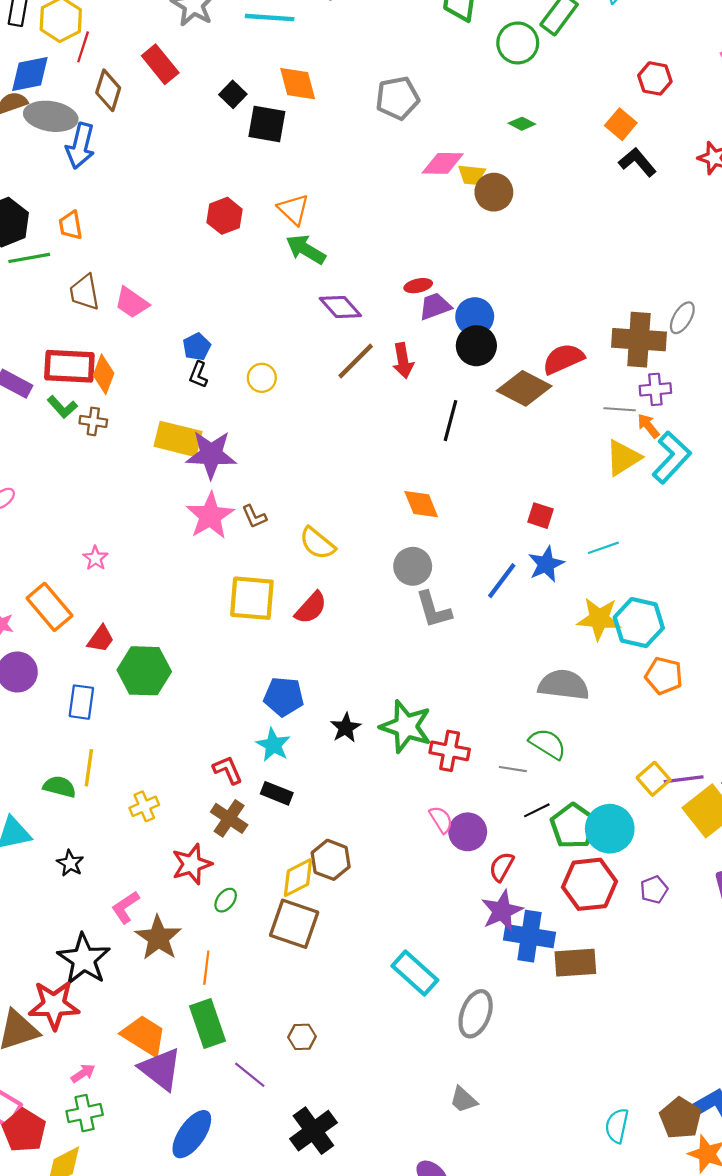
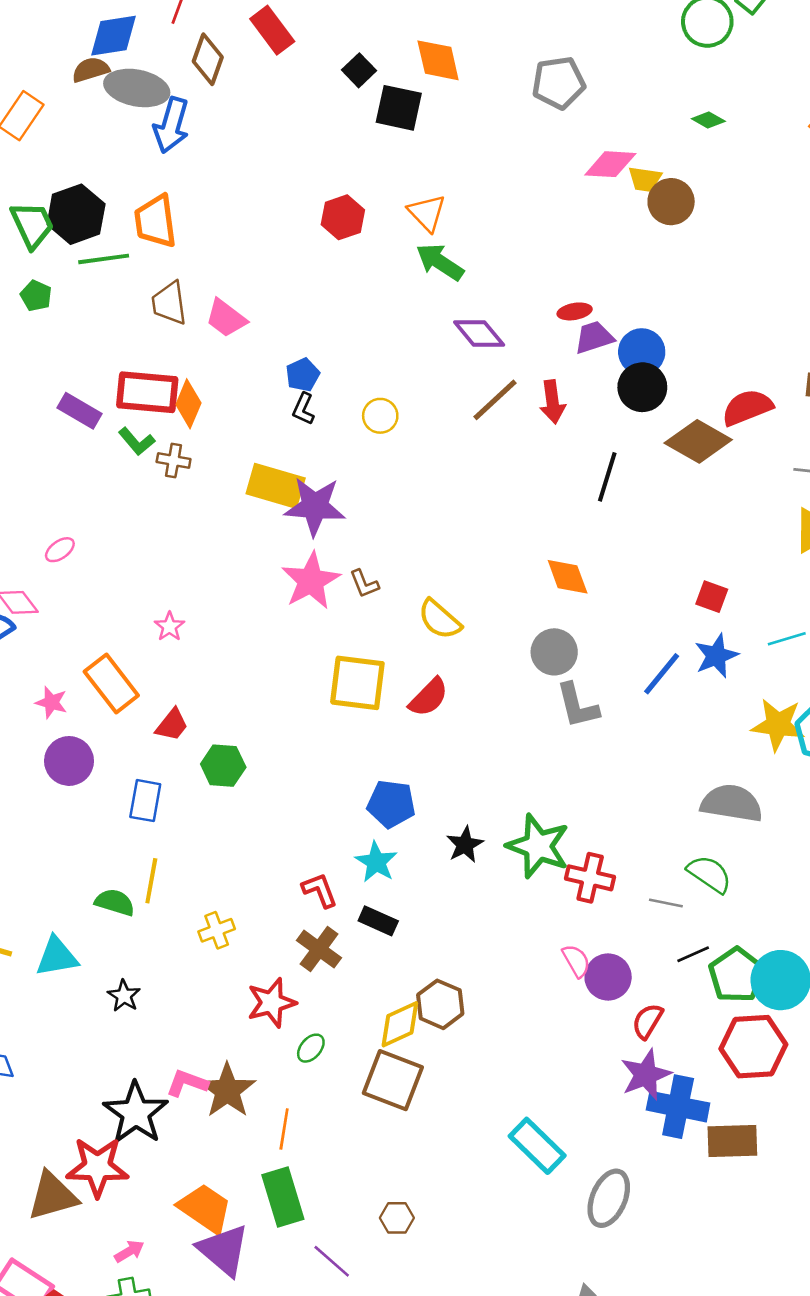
orange trapezoid: (71, 225) -> (155, 221), size x1.5
green hexagon: (144, 671) -> (223, 766), size x0.7
pink L-shape: (125, 907) -> (187, 1083), moved, turned 52

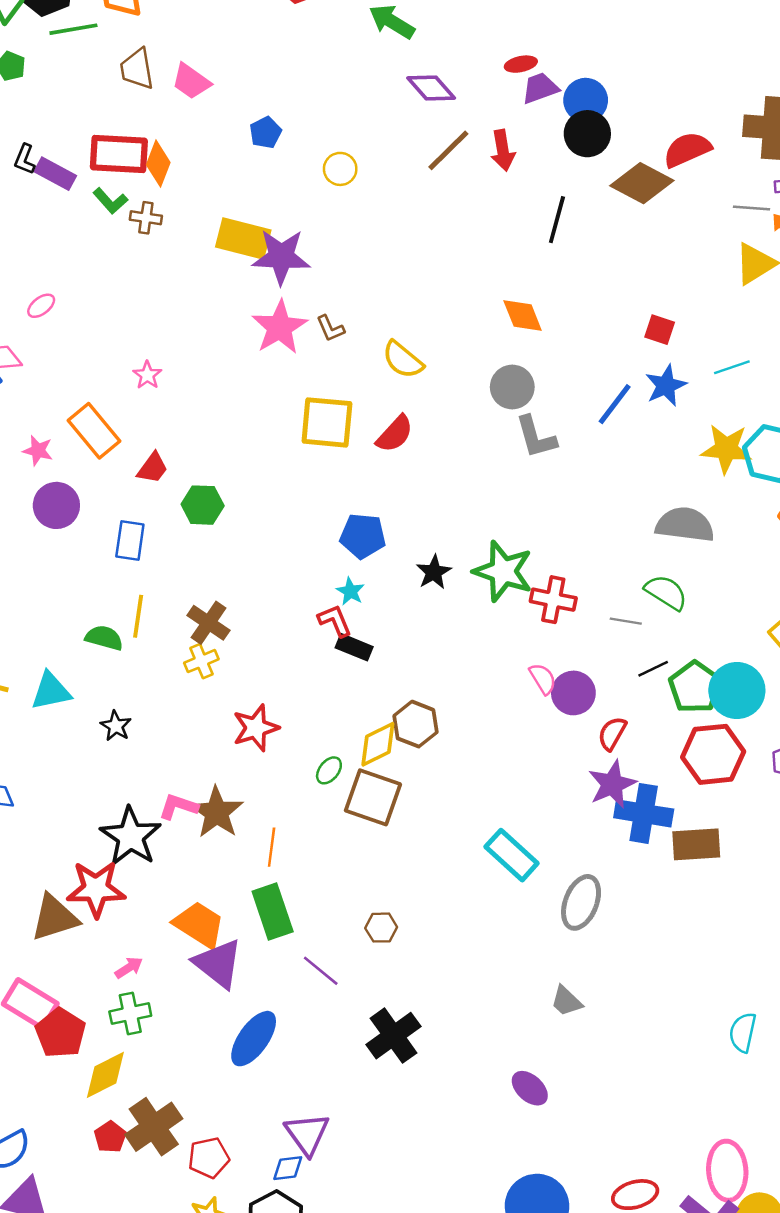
black L-shape: (303, 409) -> (25, 159), moved
cyan star: (376, 862) -> (350, 591), size x0.7
red L-shape: (320, 890) -> (335, 621), moved
brown cross: (319, 949) -> (209, 623), moved
green ellipse: (311, 1048) -> (329, 770), moved

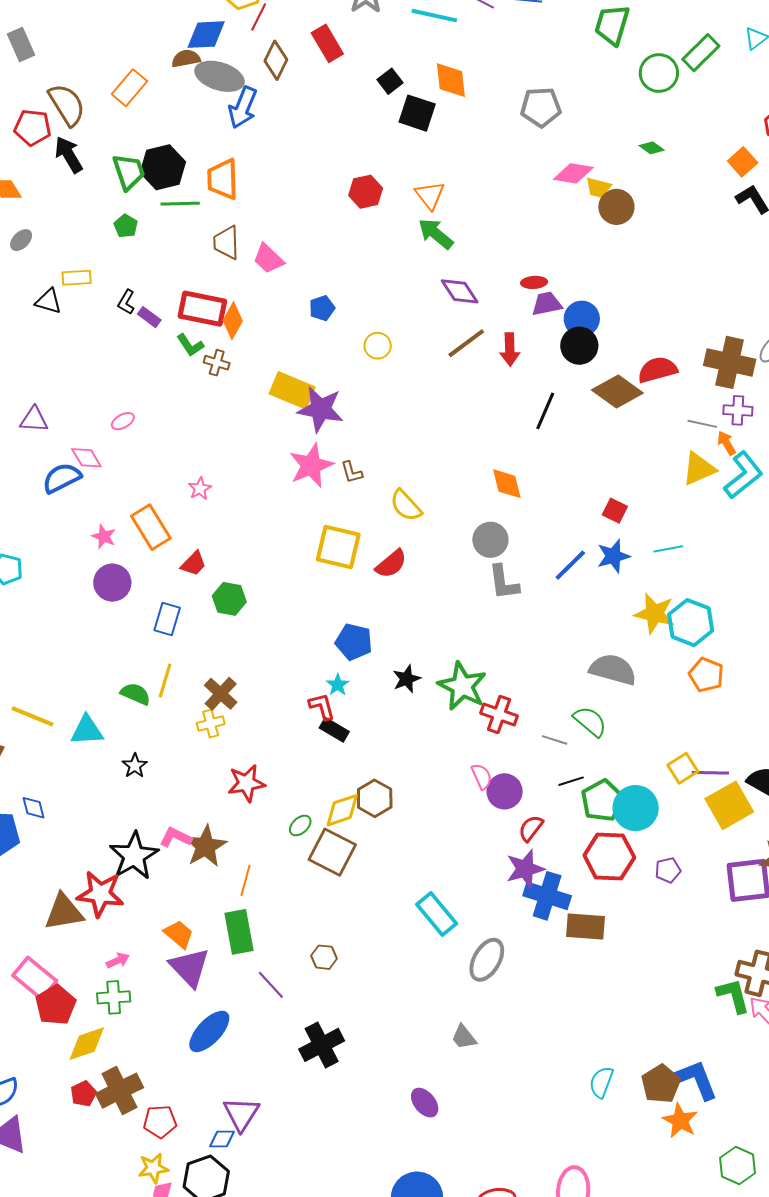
purple rectangle: (55, 174) -> (149, 317), size x0.7
orange trapezoid: (199, 925) -> (179, 934), size x0.7

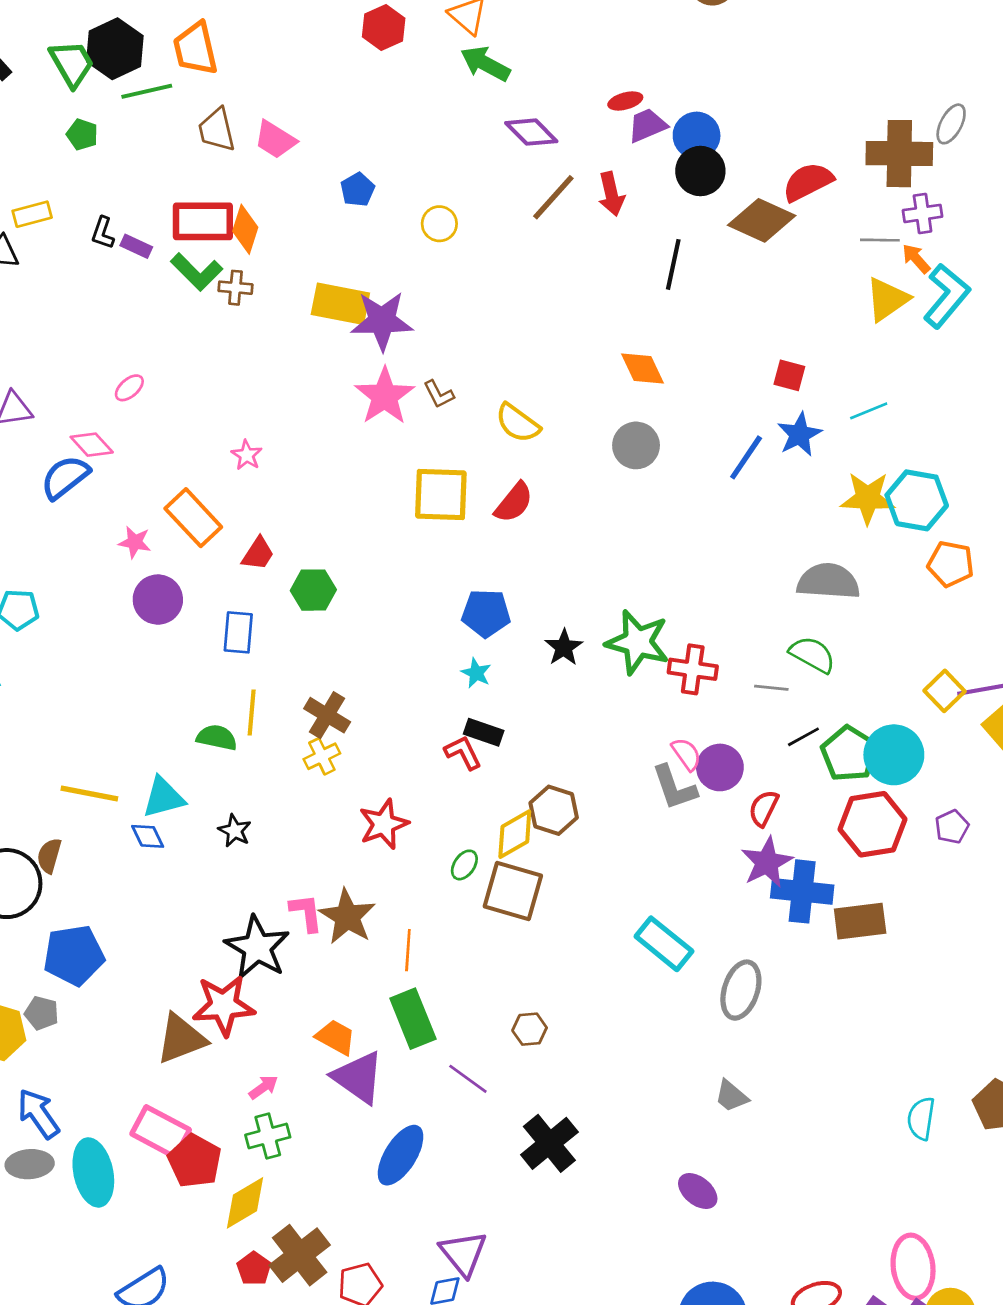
green L-shape: (190, 345) -> (197, 272), size x1.4
gray L-shape: (504, 582) -> (674, 788), moved
red L-shape: (322, 706) -> (463, 753), moved
blue diamond: (34, 808) -> (148, 836), moved
pink L-shape: (176, 837) -> (306, 913), turned 68

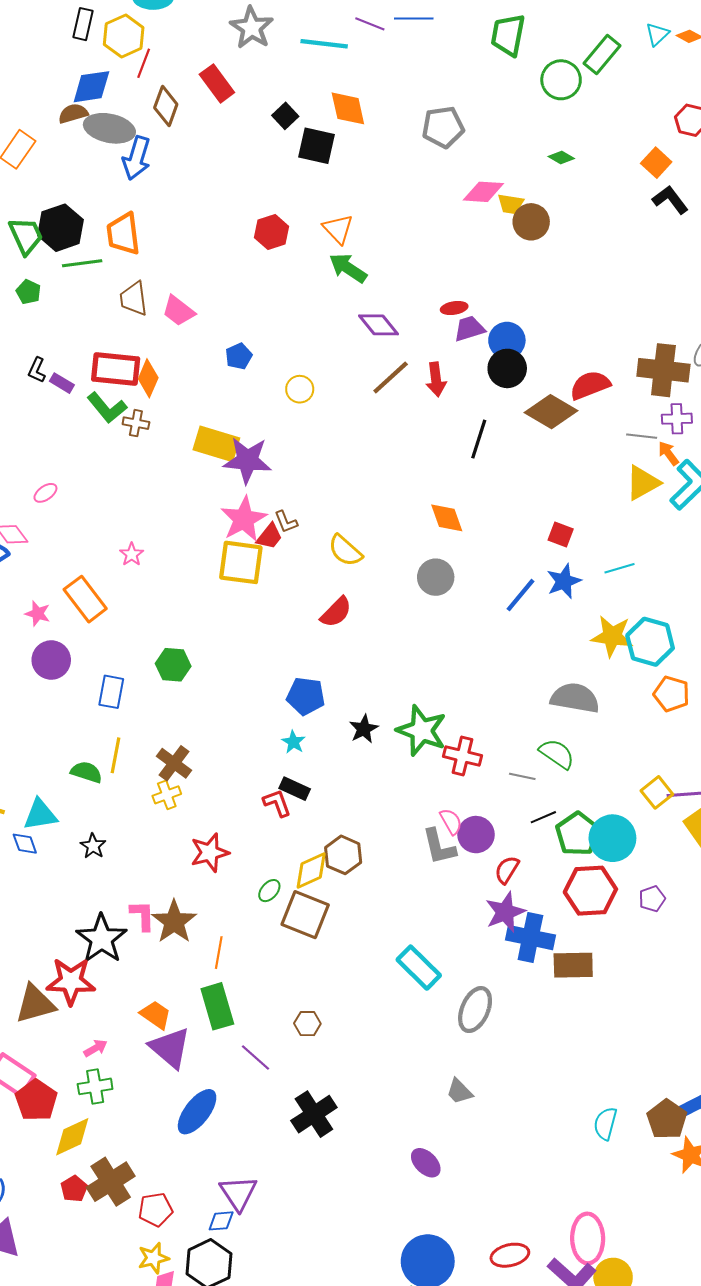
yellow square: (441, 495) -> (241, 562), moved
red trapezoid: (258, 554) -> (269, 536), moved

